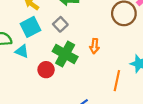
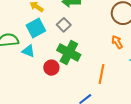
orange arrow: (95, 46) -> (117, 42), moved, turned 144
orange line: (117, 81) -> (102, 74), moved

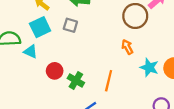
gray square: (64, 25) -> (70, 25), turned -32
green cross: (69, 52) -> (76, 81), moved, size x0.7

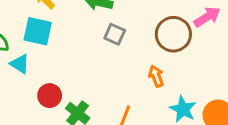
gray square: (70, 25) -> (115, 34), moved
cyan square: (40, 27) -> (38, 31), turned 30

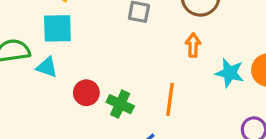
orange arrow: (156, 76) -> (193, 45), turned 35

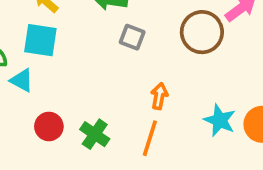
orange arrow: (193, 45) -> (159, 96), moved
red circle: (86, 93) -> (49, 126), moved

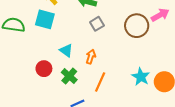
gray square: (132, 37) -> (97, 24), turned 32
cyan triangle: (22, 80) -> (66, 50), moved
orange arrow: (159, 96) -> (91, 57), moved

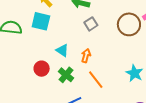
orange line: (100, 82) -> (96, 80), turned -60

